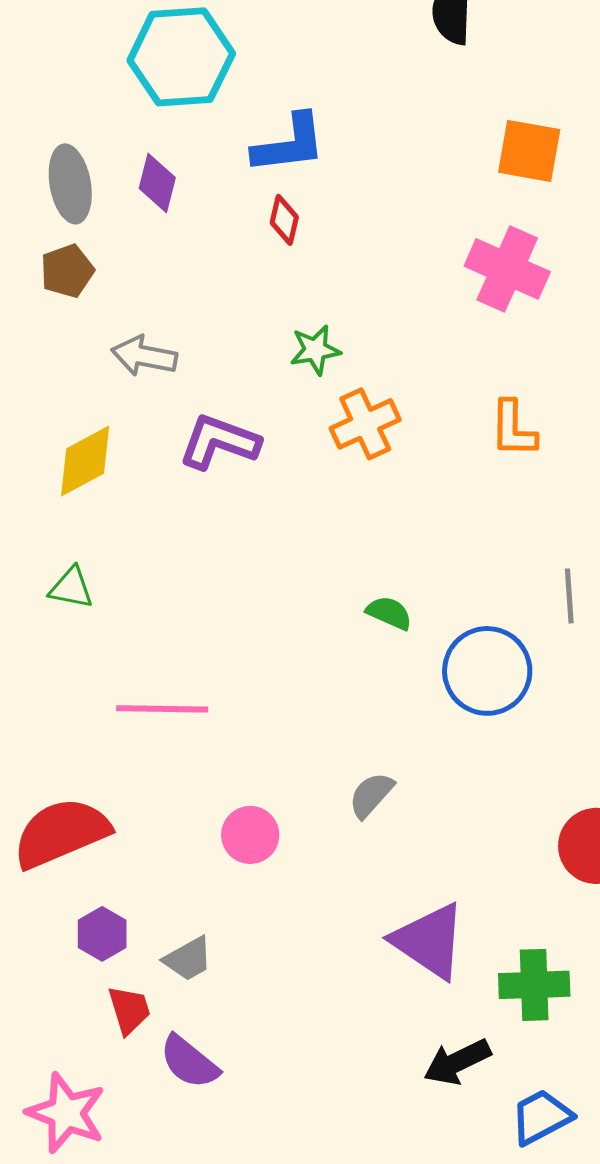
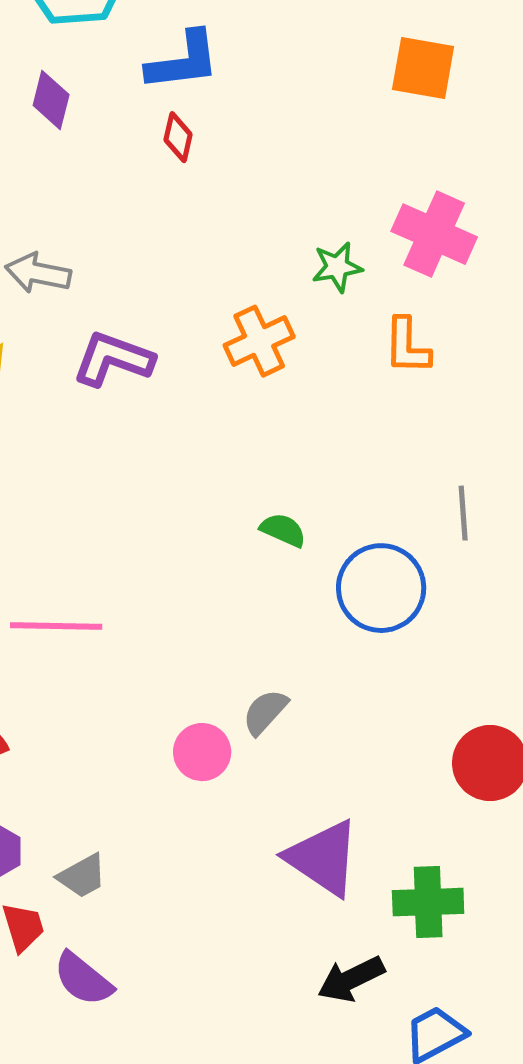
pink cross: (507, 269) -> (434, 234), moved
green star: (315, 350) -> (337, 267), moved
pink circle: (250, 835) -> (202, 752), moved

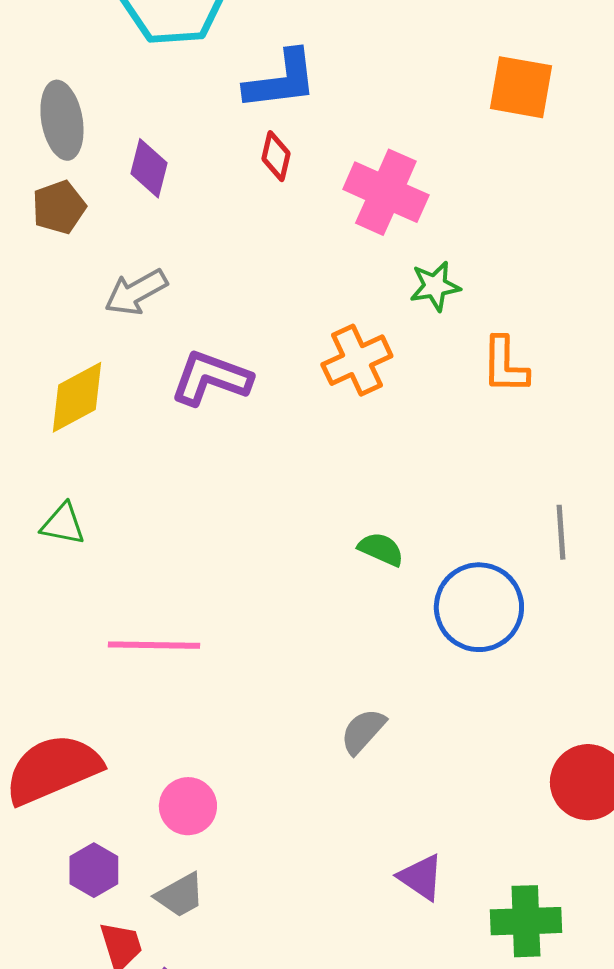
purple diamond: (51, 100) -> (149, 168), moved
pink cross: (434, 234) -> (386, 192), moved
gray arrow: (38, 273) -> (136, 292), turned -40
pink circle: (202, 752) -> (188, 806), moved
purple triangle: (323, 858) -> (421, 877), size x0.6

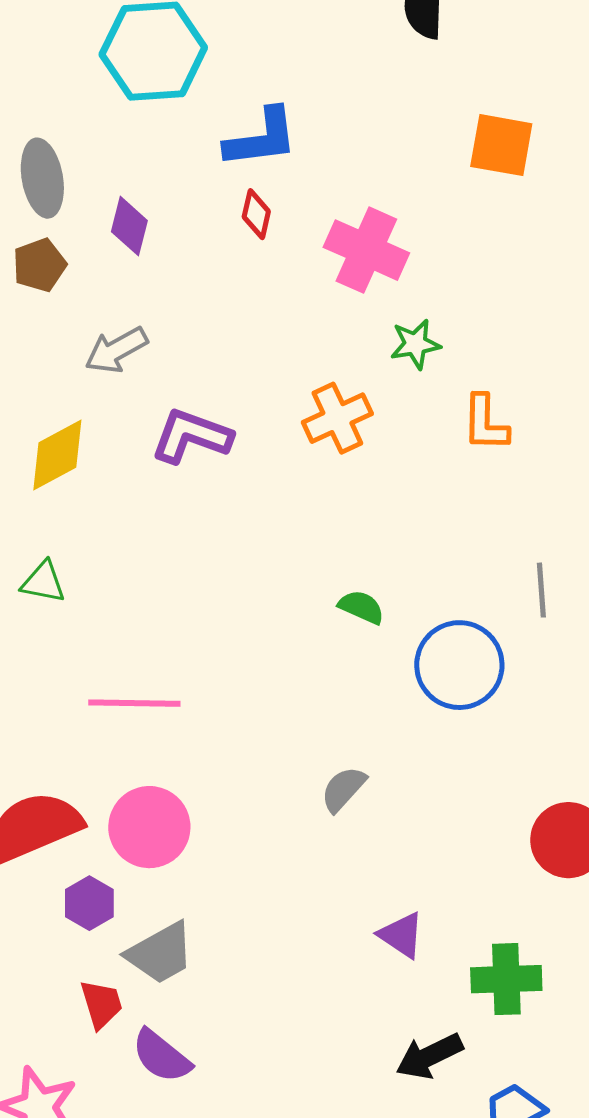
pink circle: (188, 806) -> (149, 827), moved, size x1.4
purple hexagon: (94, 870) -> (89, 903), moved
gray trapezoid: (180, 895) -> (160, 953), size x1.4

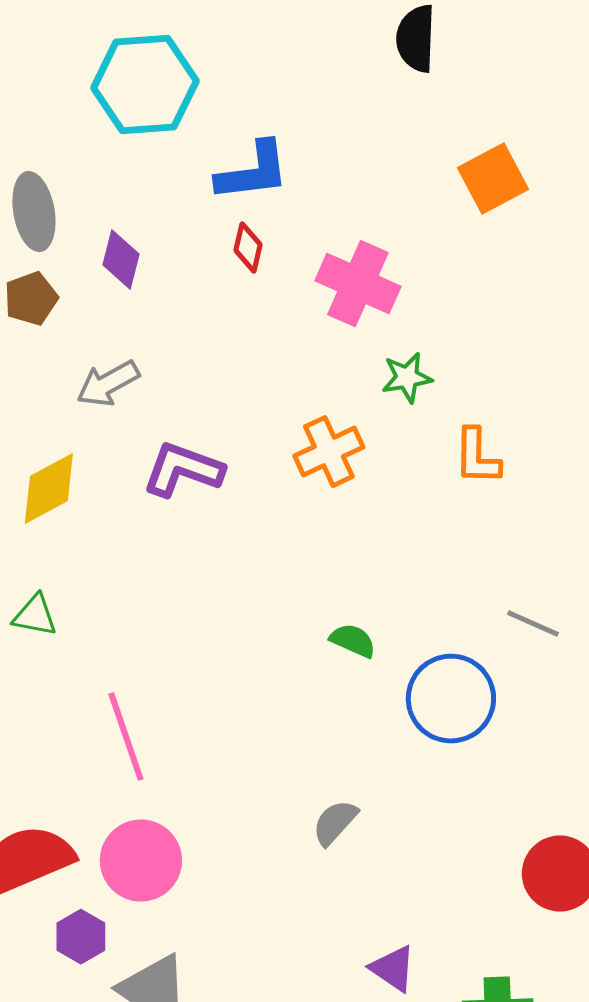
orange square: (501, 145) -> (493, 179), turned -38
gray line: (541, 590) -> (533, 624), turned -62
pink line: (134, 703) -> (126, 737), turned 70

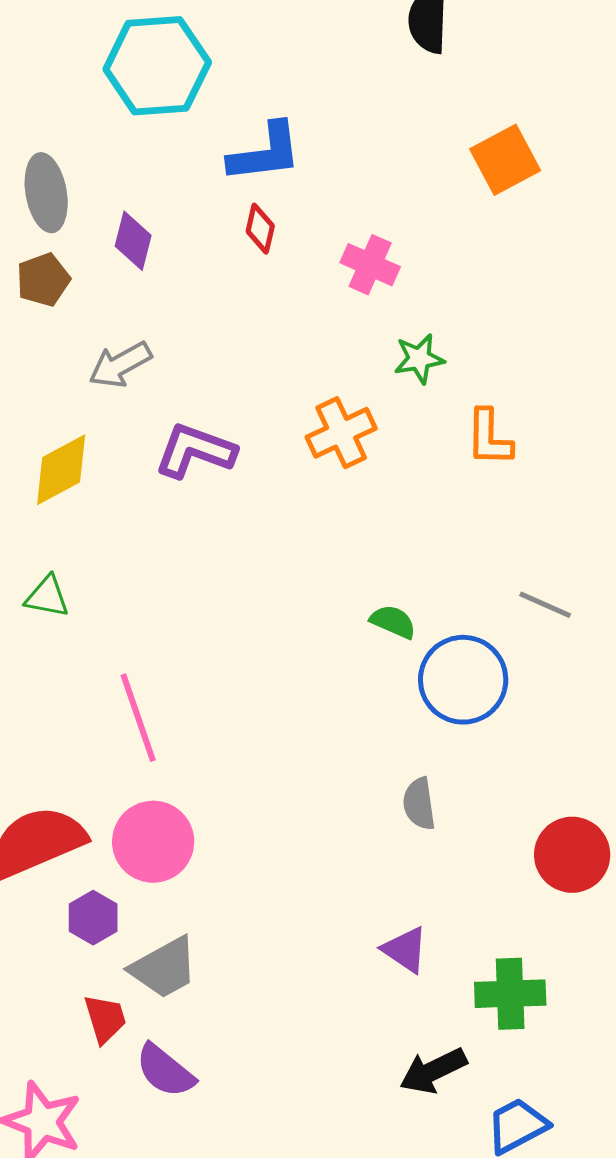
pink cross: (358, 284) -> (370, 265), size x0.7
green semicircle: (353, 641) -> (393, 622), moved
gray semicircle: (335, 823) -> (419, 804), moved, turned -50

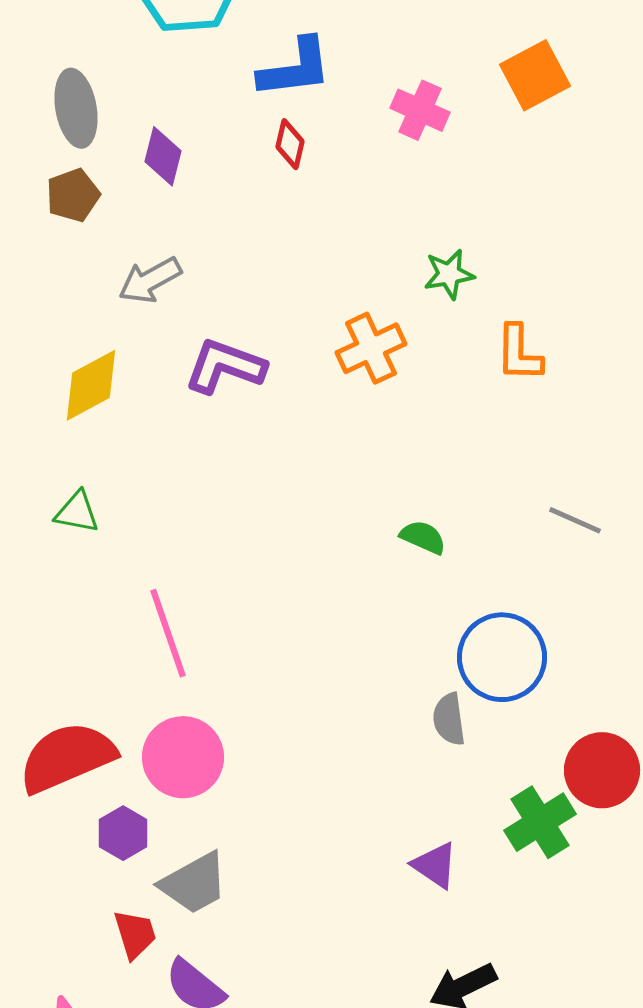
pink cross: (370, 265) -> (420, 110), moved
blue circle: (463, 680) -> (502, 657), moved
green cross: (510, 994) -> (540, 822), moved, turned -30

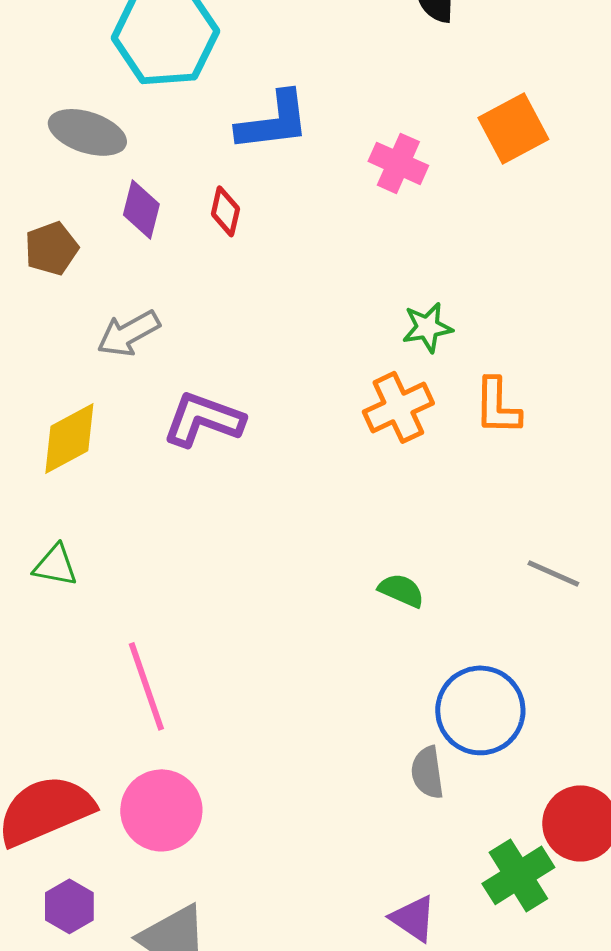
gray ellipse: (76, 108) -> (87, 132), moved, turned -62
red diamond: (290, 144) -> (225, 211), moved
orange cross: (371, 348) -> (398, 407), moved
purple hexagon: (123, 833) -> (69, 906), moved

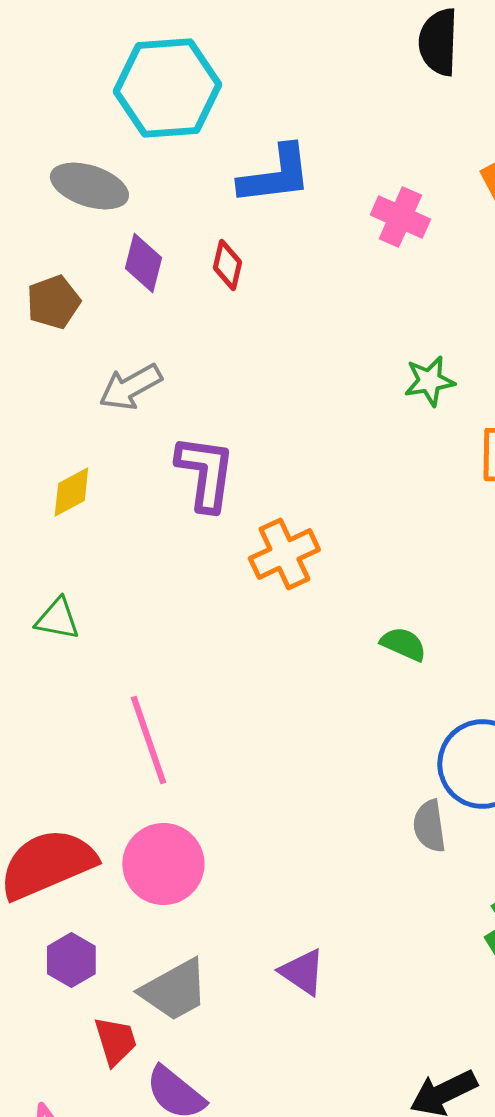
orange cross: (398, 407) -> (284, 554), moved
purple L-shape: (203, 419) -> (205, 473), turned 78
yellow diamond: (69, 438) -> (71, 492), size x0.7
purple triangle: (413, 918) -> (302, 972), moved

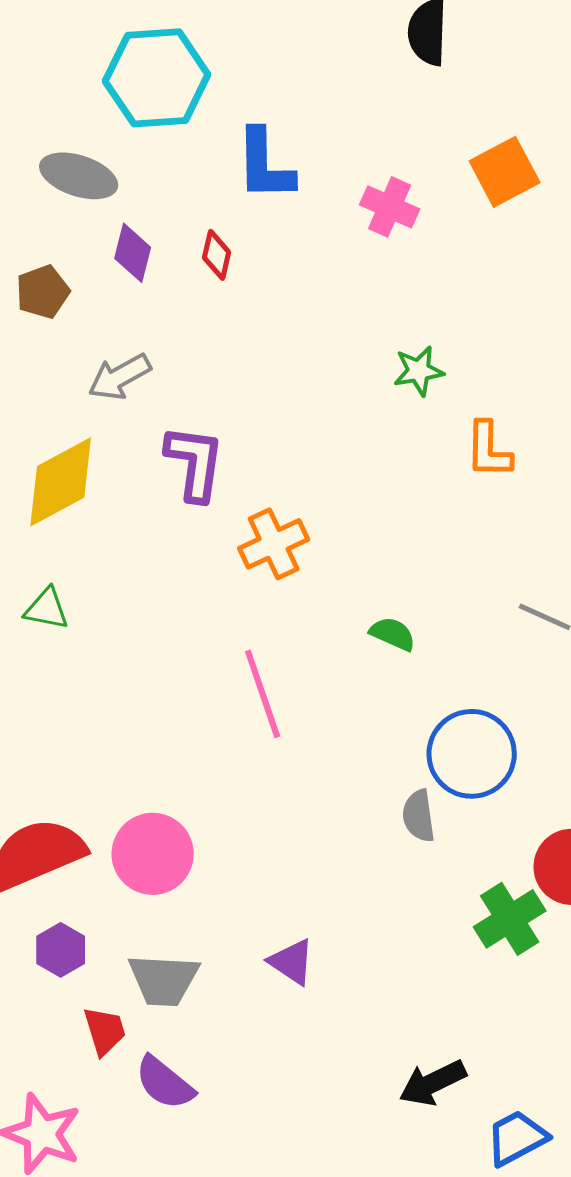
blue L-shape: (275, 175) -> (265, 165), turned 96
yellow diamond: (71, 492) -> (61, 482), size x1.8
pink line: (148, 740) -> (263, 694), moved
gray trapezoid: (174, 990) -> (164, 980), turned 32

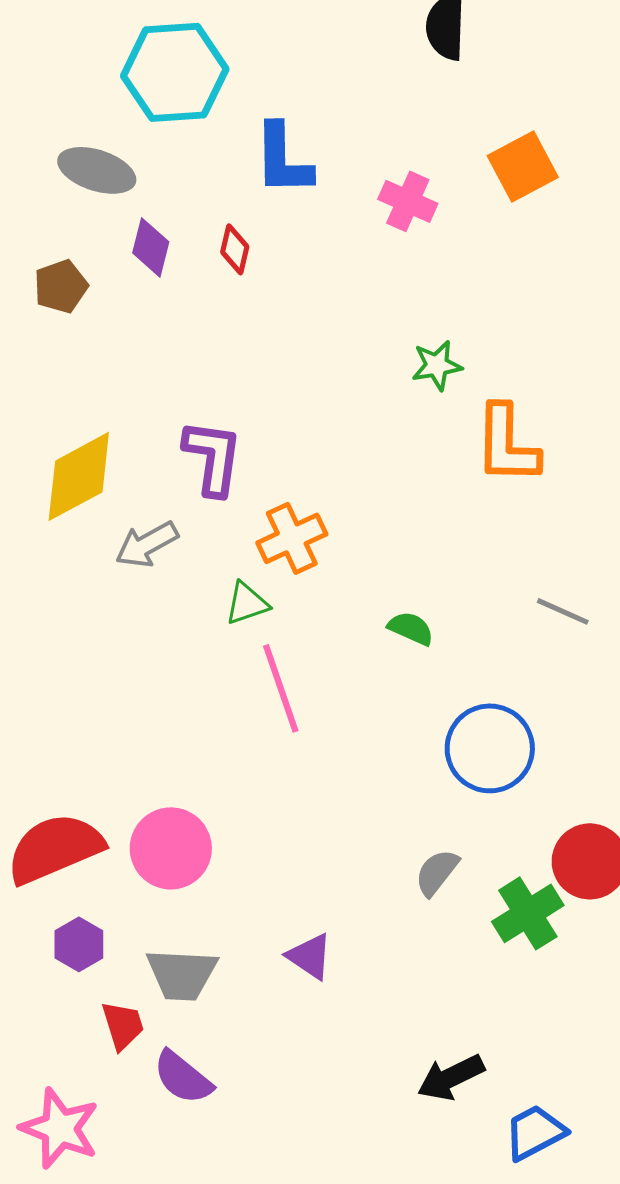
gray arrow: (120, 377) -> (147, 544), moved
orange L-shape: (489, 450) -> (507, 444), size x1.4
green triangle: (47, 609) -> (247, 603), moved, turned -30
gray semicircle: (419, 816) -> (437, 872), moved, turned 46

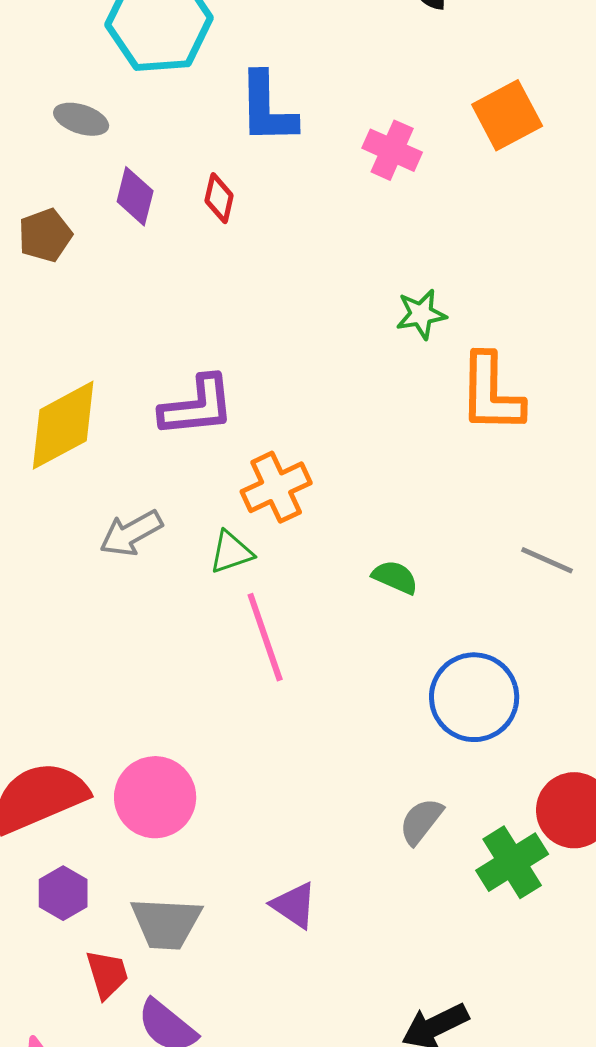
gray ellipse: (97, 170) -> (81, 119), size x0.7
purple L-shape: (213, 457) -> (197, 406), turned 76
gray arrow: (147, 544) -> (131, 533), moved

